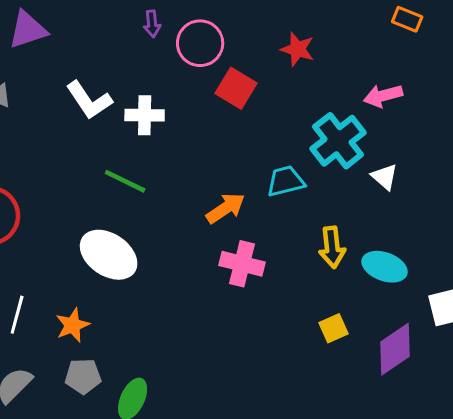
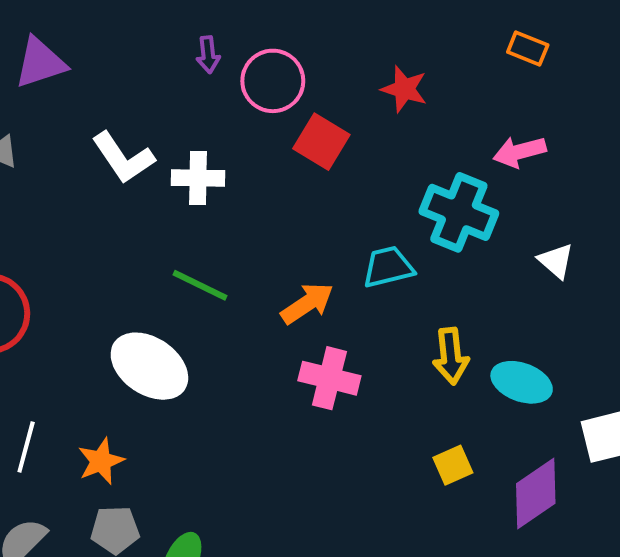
orange rectangle: (407, 19) -> (528, 49), moved
cyan cross: (338, 141) -> (459, 212), turned -30
white triangle: (385, 177) -> (556, 261), moved
green line: (125, 181) -> (200, 285), moved

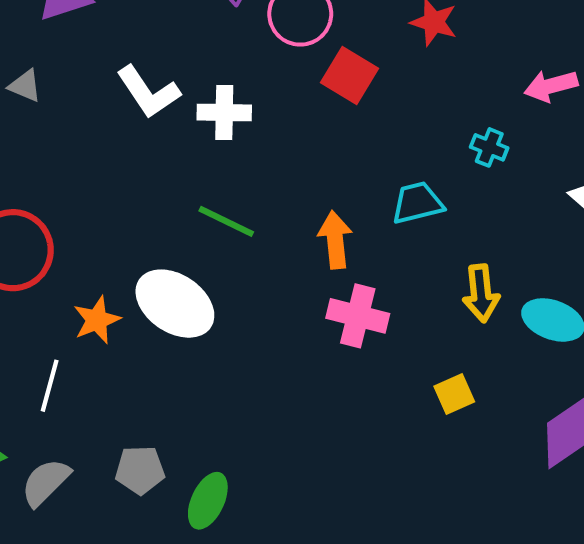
cyan cross: (459, 212) -> (489, 147), size x0.5
orange arrow: (307, 303) -> (335, 240), turned -62
orange star: (101, 461) -> (97, 320), moved
yellow square: (453, 465) -> (454, 394), moved

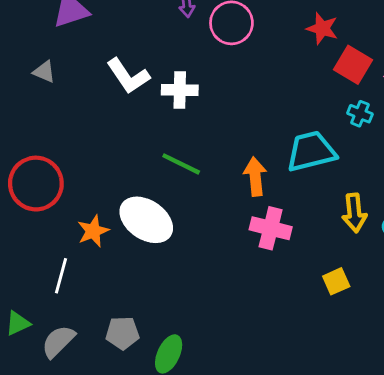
red square: (350, 76) -> (353, 65), moved
cyan trapezoid: (417, 203) -> (311, 151), size x1.4

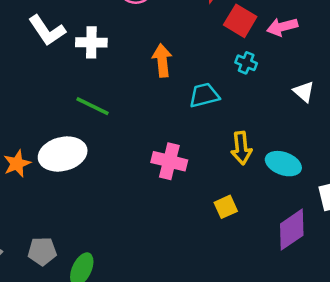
cyan trapezoid: (311, 151) -> (204, 95), size x0.7
orange arrow: (255, 177) -> (162, 60), moved
white ellipse: (146, 220) -> (63, 154), turned -48

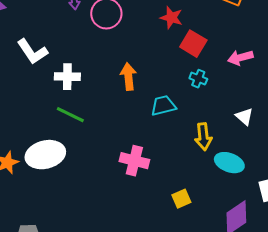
pink arrow: (282, 27) -> (240, 58), moved
white cross: (91, 42) -> (67, 77), moved
white triangle: (304, 92) -> (244, 117), moved
yellow arrow: (241, 148) -> (203, 137), moved

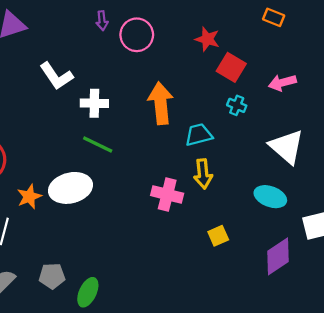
orange arrow: (128, 77) -> (161, 103), size x1.4
white triangle: (244, 117) -> (287, 147), size x1.8
yellow arrow: (203, 137) -> (203, 174), moved

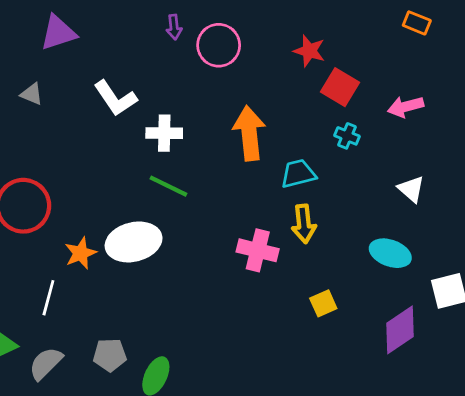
orange rectangle: (274, 17) -> (417, 23), moved
white triangle: (287, 147) -> (411, 189), size x0.6

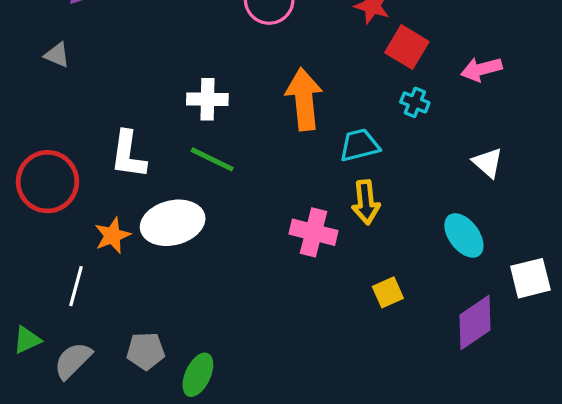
white L-shape: (115, 98) -> (128, 155), moved, turned 42
cyan ellipse: (390, 253) -> (464, 235), turned 33

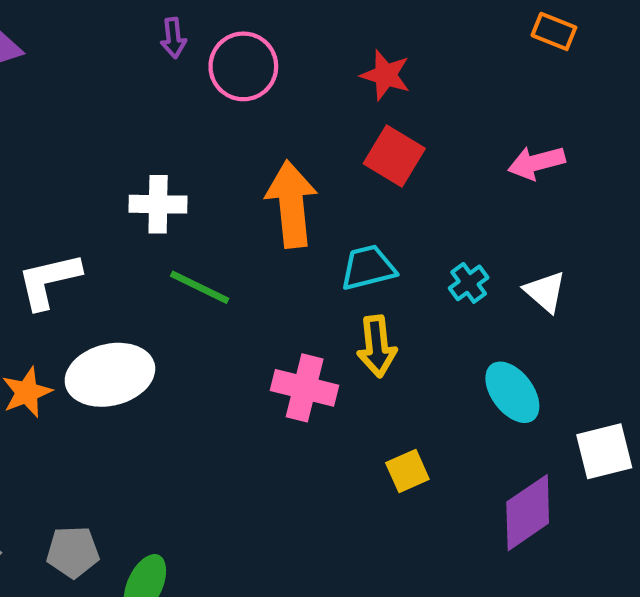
red square: (407, 47) -> (394, 156), moved
cyan cross: (415, 102) -> (469, 283), moved, turned 32
white L-shape: (128, 155) -> (49, 281), turned 69
green line: (212, 159) -> (200, 287), moved

